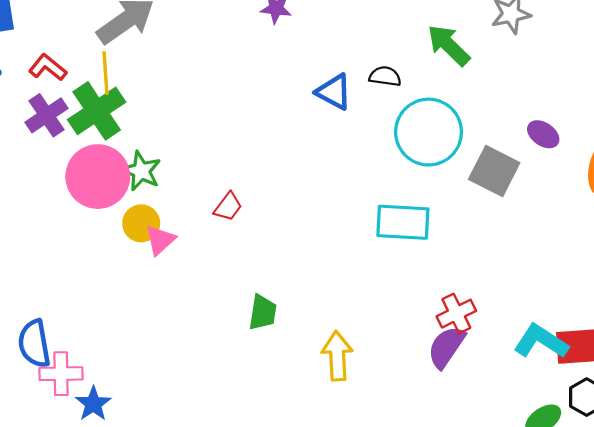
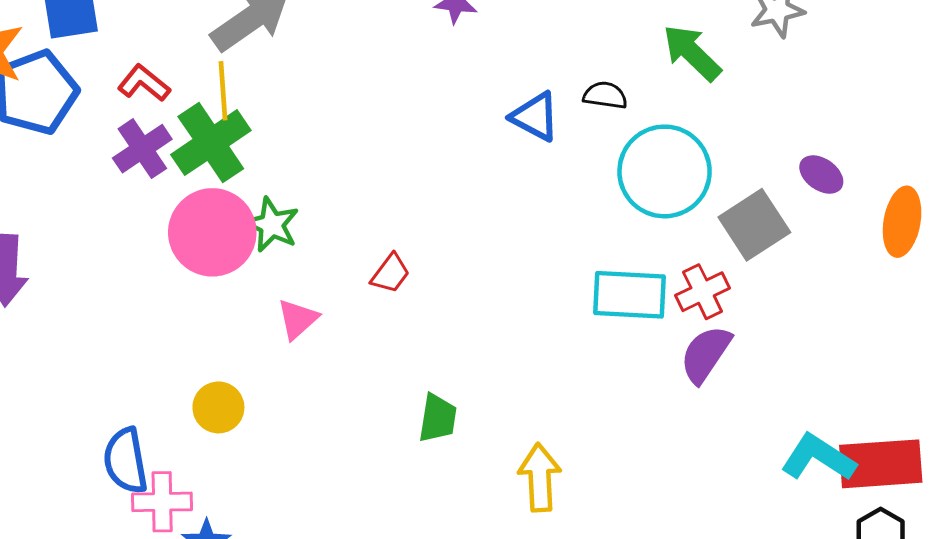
gray square: (494, 171) -> (754, 225), turned 30
yellow circle: (141, 223) -> (218, 407), moved
red cross: (456, 314) -> (703, 292), moved
purple semicircle: (446, 347) -> (706, 354), moved

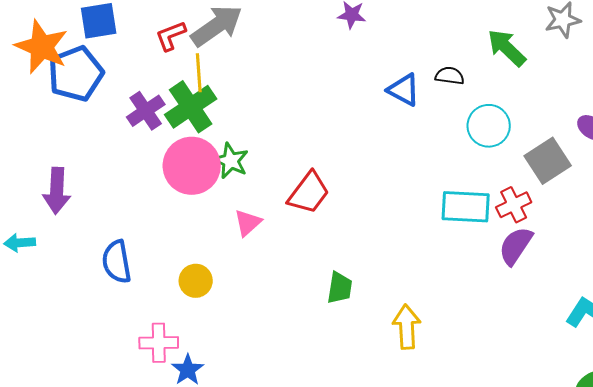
red L-shape: (144, 83) -> (171, 36), moved, turned -60
cyan circle: (665, 171) -> (489, 126), size x0.7
red trapezoid: (390, 273) -> (309, 193), size x1.6
blue semicircle: (126, 461) -> (117, 262), moved

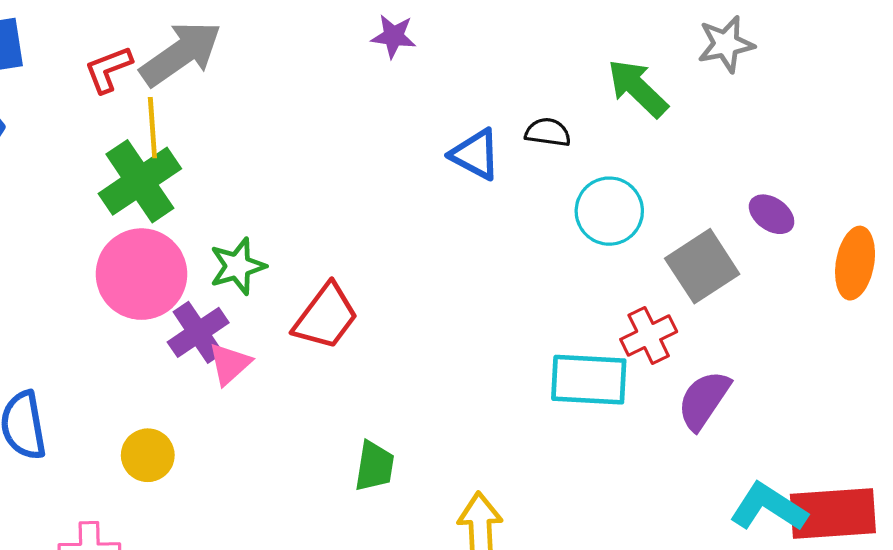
purple cross: (146, 111) -> (198, 332), moved
green star: (231, 161) -> (238, 266), moved, turned 30
cyan rectangle: (466, 207) -> (589, 380), moved
purple semicircle: (516, 246) -> (704, 400), moved

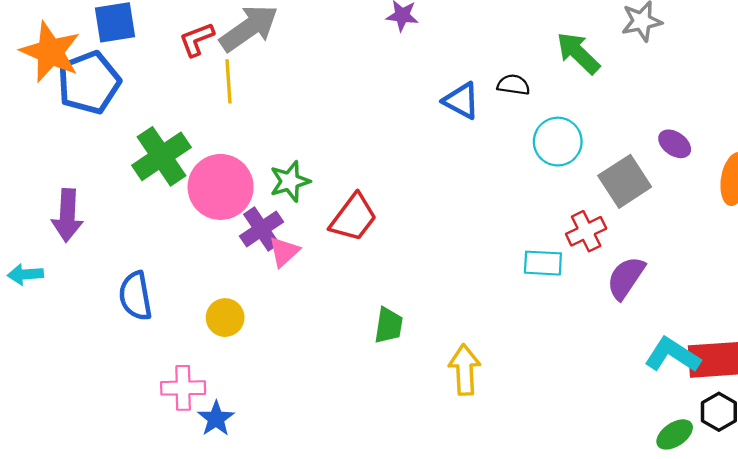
green cross: (140, 181) -> (162, 156), moved
cyan rectangle: (589, 380) -> (543, 263), size x0.7

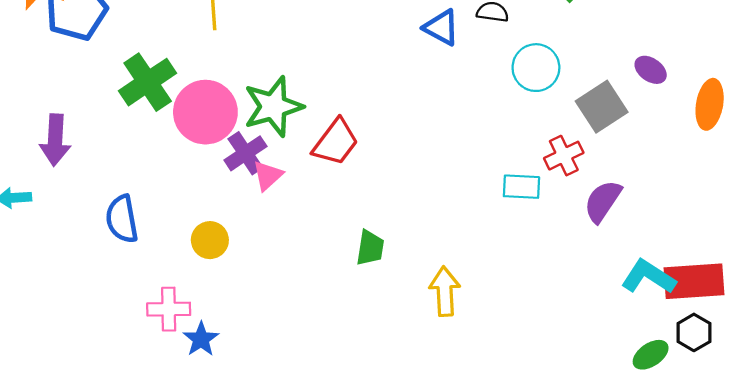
green star: (290, 181) -> (273, 107), size x1.5

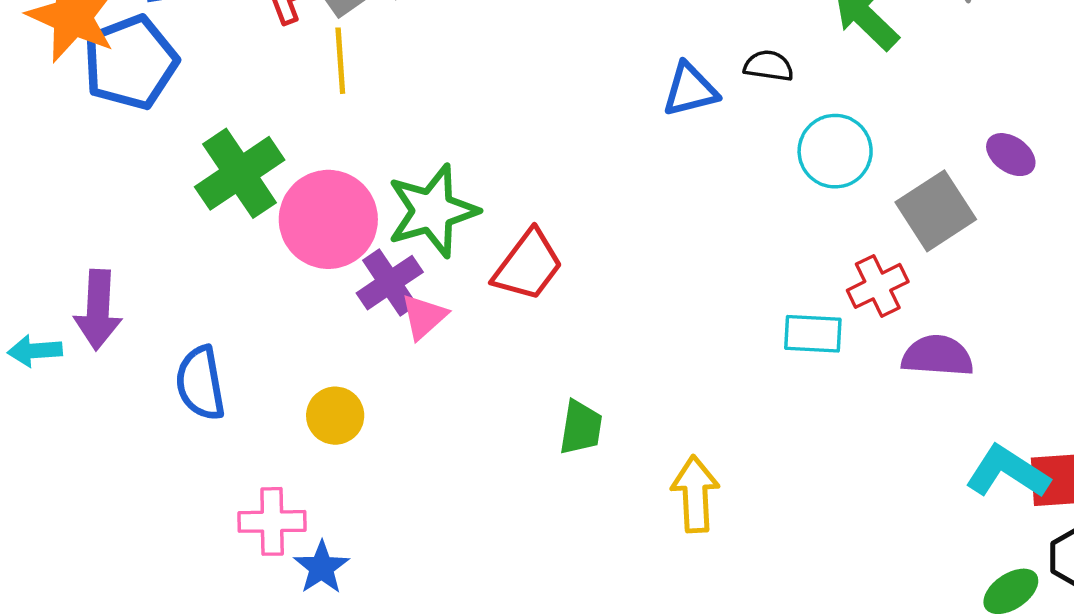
blue triangle: (441, 28) -> (690, 90), turned -42
purple arrow: (55, 140) -> (98, 310), moved
purple semicircle: (603, 201) -> (937, 356), turned 60

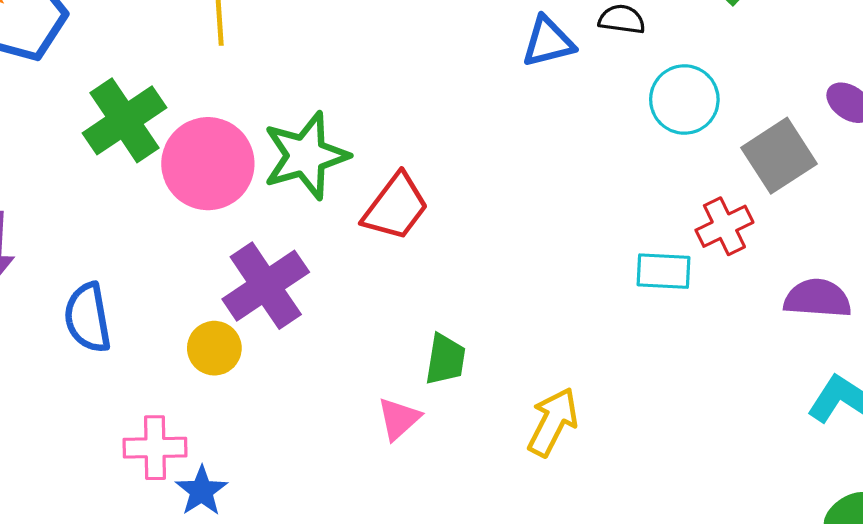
purple cross: (390, 283) -> (266, 286), moved, size x1.4
pink triangle: (424, 317) -> (399, 419), moved
purple semicircle: (937, 356) -> (817, 298), moved
yellow arrow: (695, 494) -> (553, 422), turned 30

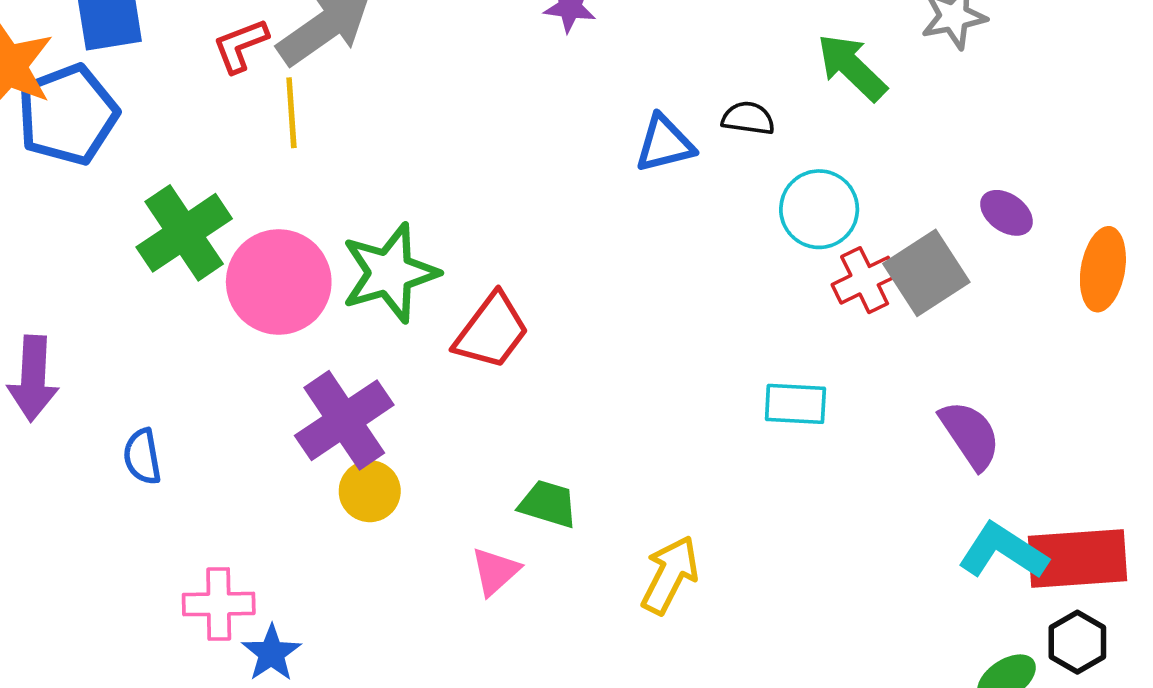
red cross: (724, 226) -> (865, 280), moved
purple semicircle: (817, 298) -> (970, 435), turned 52
blue semicircle: (88, 318) -> (142, 457), size x0.7
yellow circle: (214, 348) -> (370, 491), moved
green trapezoid: (445, 359) -> (548, 504), turned -82

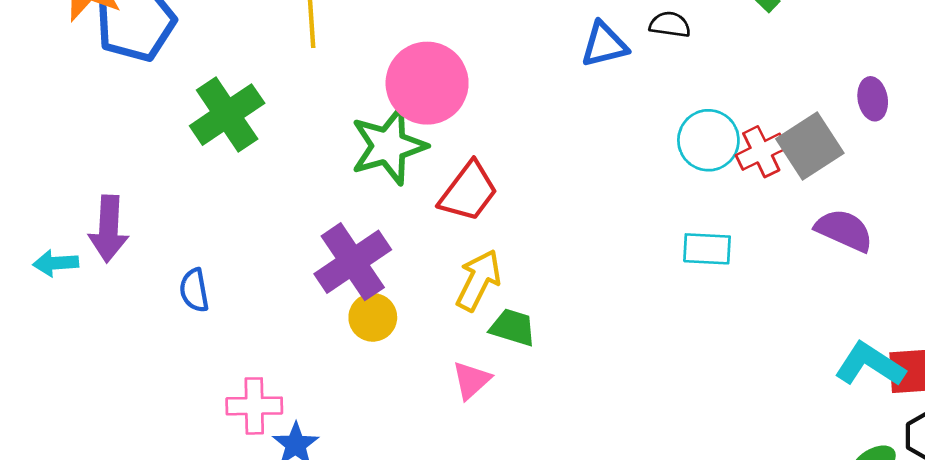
cyan circle: (819, 209) -> (708, 140), moved
purple ellipse: (1006, 213) -> (873, 99), turned 45
pink circle: (279, 282) -> (427, 83), moved
purple semicircle: (970, 435) -> (844, 230), moved, turned -32
yellow arrow: (670, 575) -> (478, 280), moved

